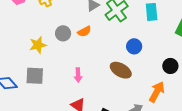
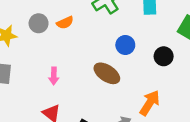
black circle: (170, 66) -> (164, 56), moved

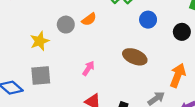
blue circle: (125, 45) -> (148, 20), moved
pink arrow: (54, 76) -> (88, 68), turned -136

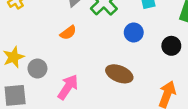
gray circle: (66, 25) -> (37, 69), moved
pink arrow: (88, 68) -> (68, 87), size x1.5

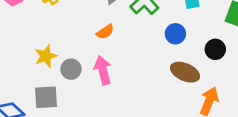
brown ellipse: (119, 74) -> (185, 72), moved
pink arrow: (68, 87) -> (103, 70), moved, turned -50

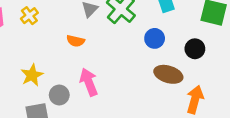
orange semicircle: (105, 32) -> (76, 41), moved, turned 54
gray circle: (71, 69) -> (59, 95), moved

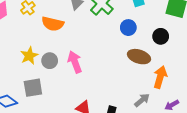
orange semicircle: (76, 41) -> (53, 24), moved, size x1.5
gray circle: (59, 95) -> (50, 61), moved

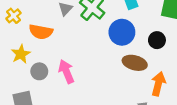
blue circle: (128, 28) -> (122, 32), size x1.5
yellow star: (29, 56) -> (21, 54), moved

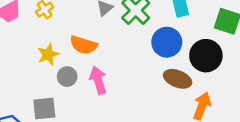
orange semicircle: (41, 32) -> (84, 45), moved
black circle: (157, 40) -> (206, 56), size x1.6

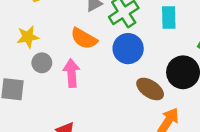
blue circle: (167, 42) -> (128, 49), moved
orange semicircle: (84, 45) -> (84, 38), moved

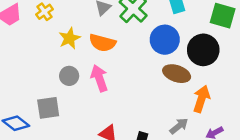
yellow star: (28, 37) -> (69, 38), moved
blue circle: (128, 49) -> (165, 40), moved

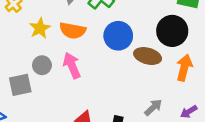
blue circle: (165, 40) -> (118, 36), moved
orange arrow: (201, 99) -> (184, 68), moved
gray square: (48, 108) -> (20, 85), moved

